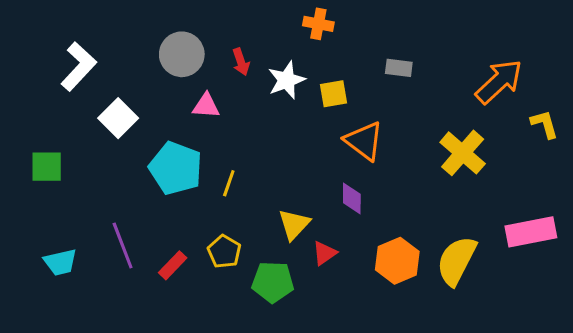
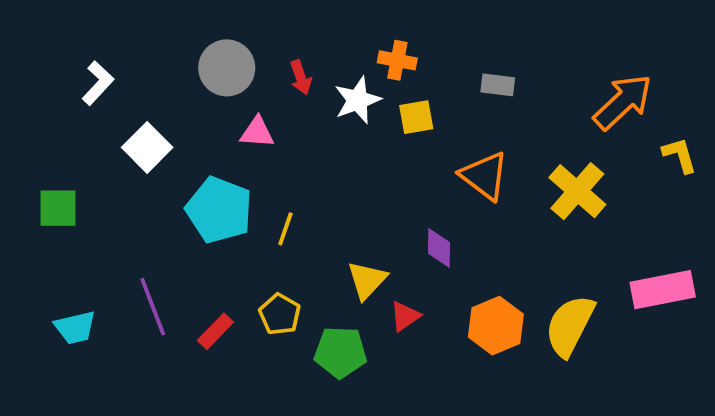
orange cross: (318, 24) -> (397, 60), moved
white L-shape: (79, 66) -> (98, 83), size x0.7
orange triangle: (364, 141) -> (484, 176), moved

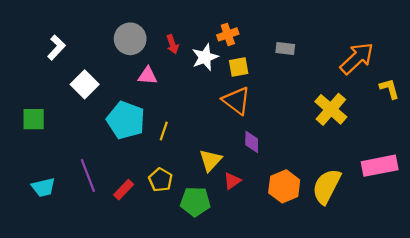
orange cross: (397, 60) -> (228, 34), turned -30
orange triangle: (484, 176) -> (236, 101), moved

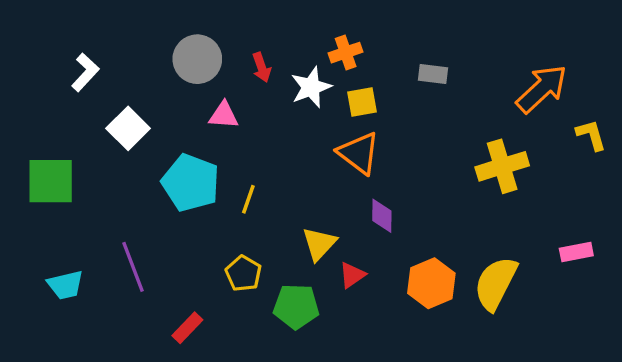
yellow cross: (331, 109) -> (502, 166), turned 32
green square: (34, 119) -> (51, 181), size x1.4
pink rectangle: (380, 166) -> (576, 252), size x0.6
red rectangle: (124, 190) -> (187, 328), moved

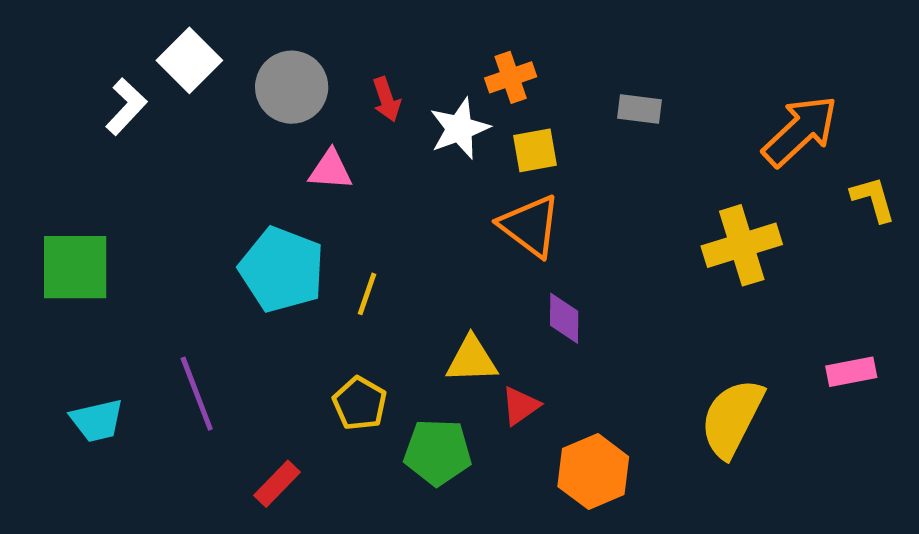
white square: (128, 128) -> (189, 60), moved
yellow triangle: (319, 244) -> (472, 360), turned 45
orange hexagon: (431, 283) -> (593, 472), moved

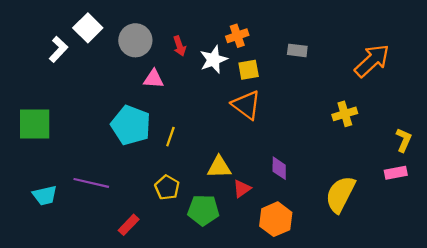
yellow L-shape: (873, 199) -> (404, 140), moved, turned 40
yellow cross: (742, 245) -> (345, 114), size x0.7
purple diamond: (564, 318) -> (279, 168), moved
purple line: (197, 394) -> (91, 183), turned -56

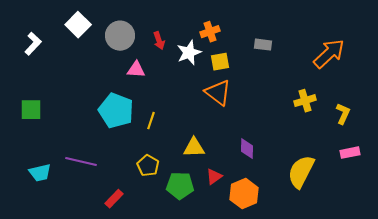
white L-shape: (58, 49) -> (33, 44), moved
green square: (35, 124) -> (31, 110), size x0.7
yellow L-shape: (404, 140) -> (343, 114), moved
red triangle: (242, 189) -> (214, 177), moved

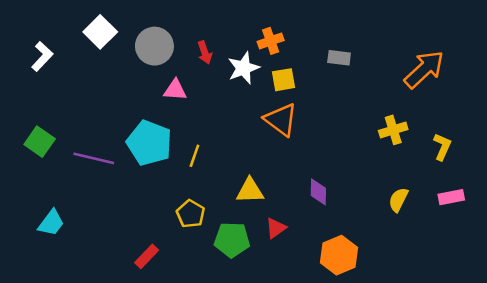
green square: (31, 110) -> (40, 142), turned 35
purple line: (81, 162) -> (94, 158), moved
yellow semicircle: (301, 172) -> (398, 200), moved, size x0.6
cyan trapezoid: (40, 173) -> (51, 223), turned -40
orange hexagon: (244, 194) -> (339, 255), moved

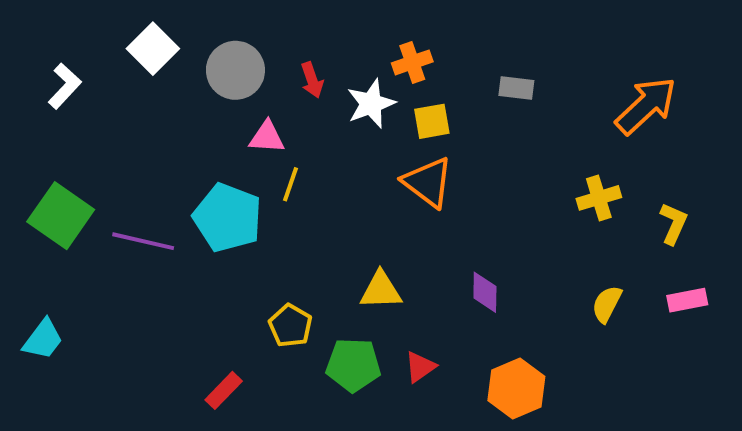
green square: (40, 142) -> (61, 216), size x1.4
yellow line: (194, 156) -> (290, 184), moved
cyan trapezoid: (51, 223) -> (43, 339), moved
red triangle: (276, 228) -> (420, 367), moved

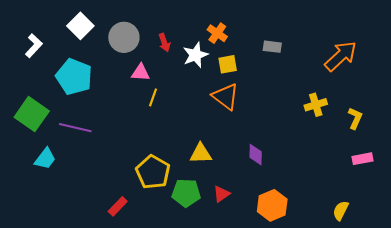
orange cross: (412, 62) -> (217, 33), turned -36
cyan pentagon: (228, 218) -> (74, 77), moved
yellow semicircle: (607, 304) -> (341, 211), moved
yellow pentagon: (290, 326) -> (153, 172), size x1.5
cyan trapezoid: (43, 339) -> (45, 159), moved

